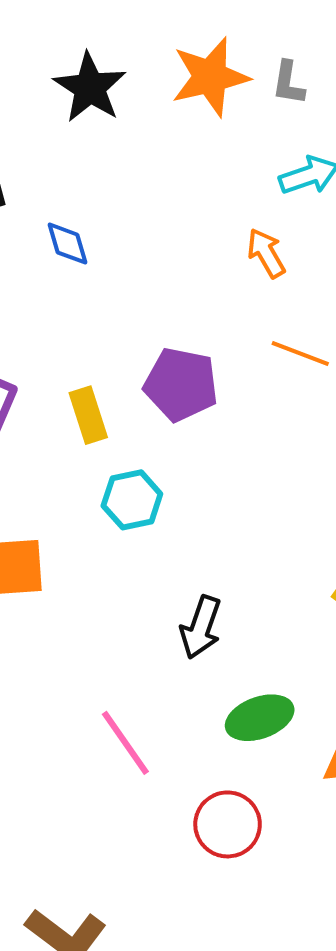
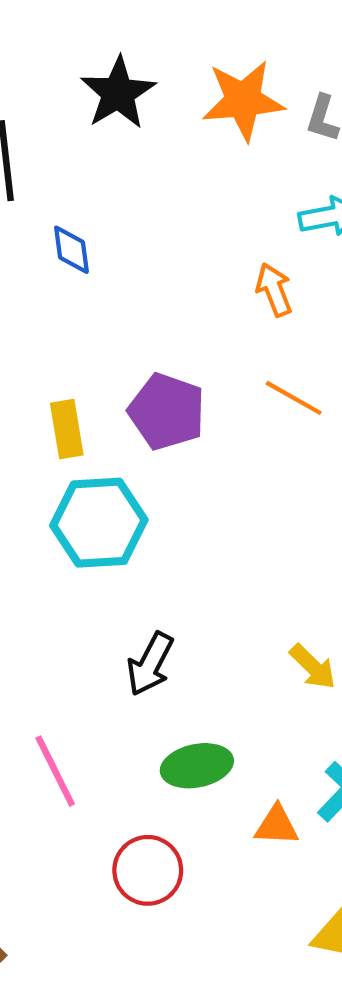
cyan hexagon: (132, 500) -> (99, 523), size x1.5

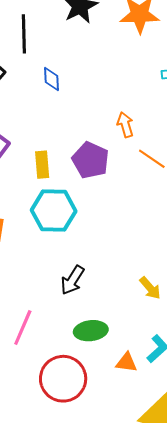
orange arrow: (274, 290) -> (125, 125), moved
pink line: (55, 771) -> (23, 328), turned 45
red circle: (148, 870) -> (63, 379), size x1.4

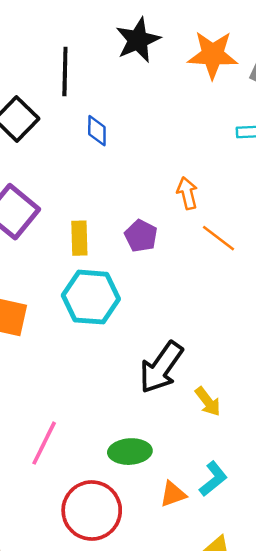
purple pentagon: (91, 160) -> (141, 236), size x0.7
black arrow: (73, 280) -> (161, 367), moved, size x1.4
orange triangle: (126, 362) -> (173, 494), turned -30

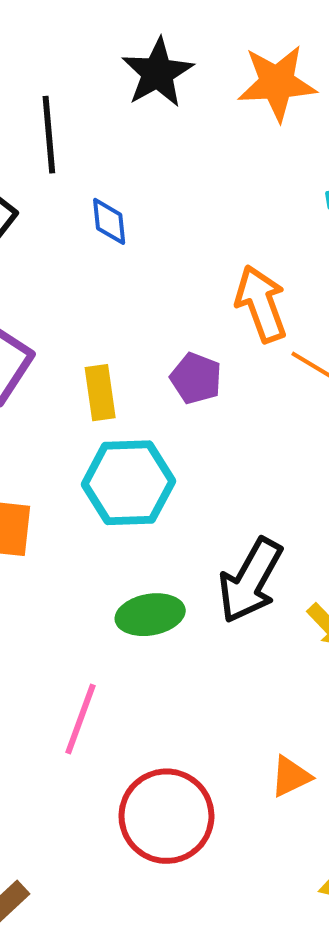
orange arrow: (187, 193) -> (261, 304), size x1.5
green ellipse: (130, 452) -> (150, 615), moved

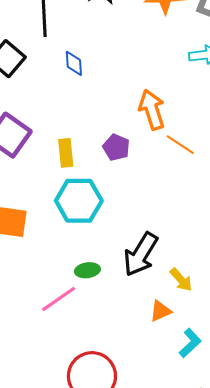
green ellipse: (150, 615) -> (87, 270), size x0.7
pink line: (81, 719) -> (59, 299), moved, turned 33
orange triangle: (291, 776) -> (160, 311), moved

